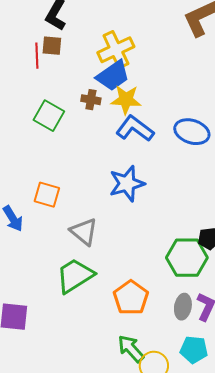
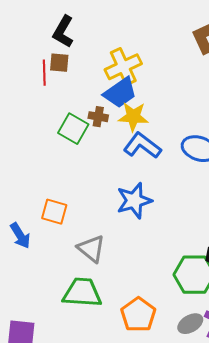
green square: (49, 116) -> (73, 129), moved
green trapezoid: (75, 276) -> (82, 293), turned 36
gray ellipse: (183, 307) -> (190, 324), turned 50

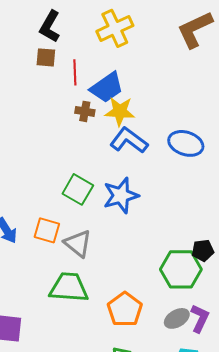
yellow cross: (123, 67) -> (115, 28), moved
red line: (44, 73) -> (75, 72), moved
green square: (73, 129) -> (78, 189), moved
orange square: (54, 212) -> (47, 230), moved

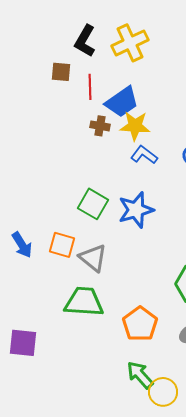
black L-shape: (50, 26) -> (85, 41), moved
blue L-shape: (129, 140) -> (144, 155), size x0.7

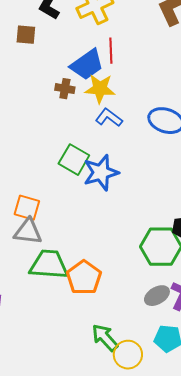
red line: (90, 87) -> (111, 51), moved
green square: (93, 204) -> (74, 160), moved
gray triangle: (93, 258) -> (28, 232), moved, turned -32
orange pentagon: (140, 324) -> (84, 278), moved

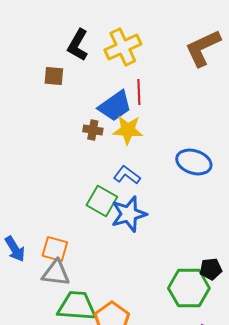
blue L-shape: (109, 118) -> (127, 175), moved

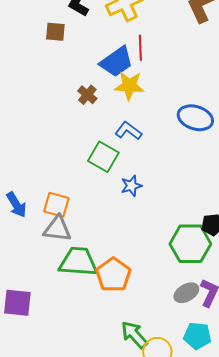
brown cross: (93, 130) -> (87, 95), moved, turned 30
blue star: (129, 214) -> (131, 186), moved, size x0.6

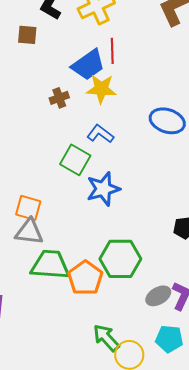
brown cross: (87, 95) -> (59, 98), turned 30
blue star: (131, 186) -> (103, 189), size x1.6
green hexagon: (190, 244) -> (120, 259), moved

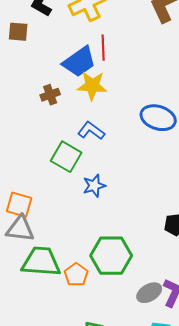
blue star: (103, 189) -> (94, 186), size x0.7
orange pentagon: (85, 278) -> (76, 275), size x0.7

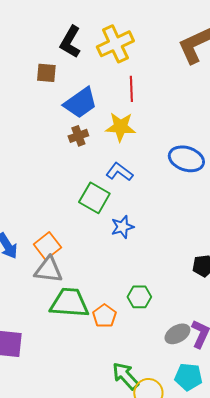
blue trapezoid: (79, 62) -> (80, 103), moved
orange square: (19, 205) -> (47, 246), turned 36
green hexagon: (111, 256) -> (139, 297), size x0.6

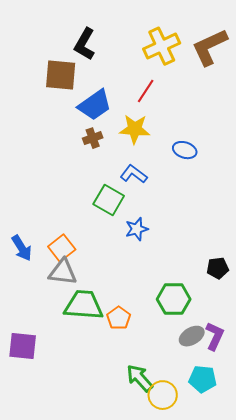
yellow cross: (115, 44) -> (162, 46), moved
brown square: (46, 73) -> (61, 75), size x1.6
red line: (131, 89) -> (146, 91), turned 35
blue ellipse: (186, 159) -> (185, 150), moved, size x0.7
green hexagon: (139, 297) -> (174, 299), moved, size x1.4

